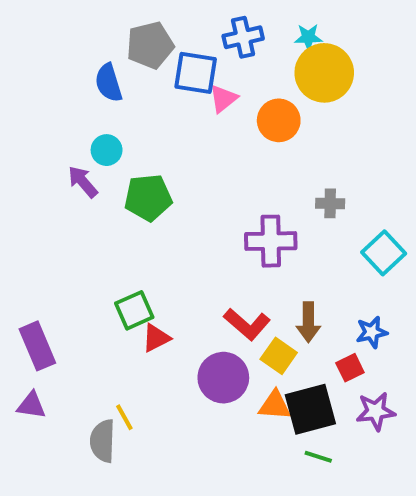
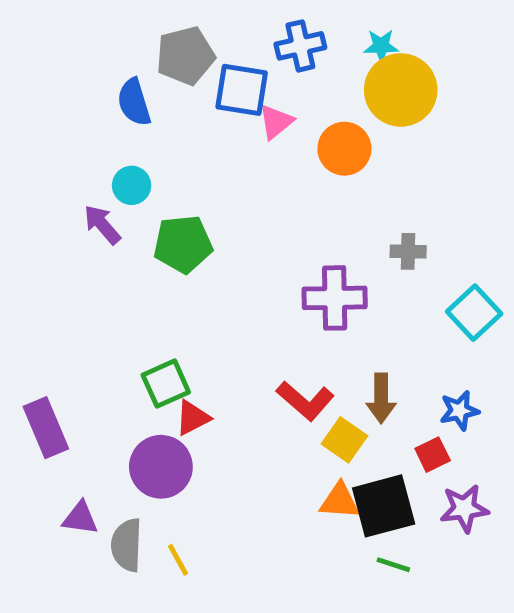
purple circle: (223, 378) -> (161, 467), moved
purple triangle: (31, 405) -> (80, 518), moved
yellow line: (124, 417) -> (178, 560), moved

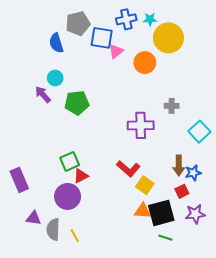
cyan star: (381, 46) -> (150, 19), moved
brown arrow: (381, 398) -> (179, 166), moved

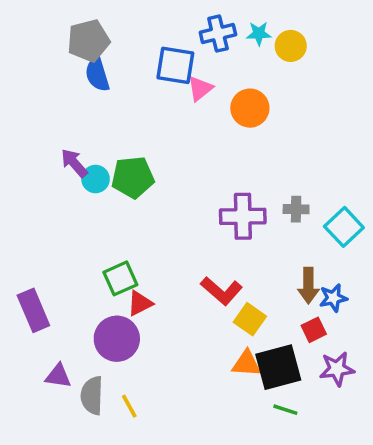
gray pentagon: (78, 23) -> (88, 41), moved
yellow circle: (168, 38) -> (291, 46), moved, size x0.6
cyan circle: (55, 78) -> (96, 179), moved
gray cross: (172, 106) -> (296, 209), moved

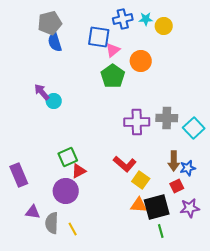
green pentagon: (133, 177) -> (113, 76), moved, turned -30
gray cross: (296, 209) -> (167, 118), size x1.5
green line: (285, 410) -> (161, 231), turned 56

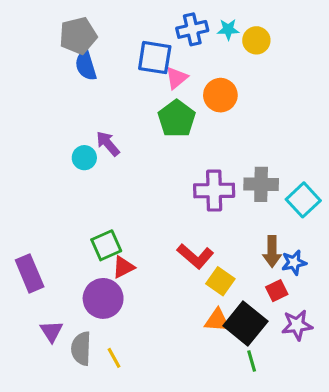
purple arrow: (42, 92) -> (108, 144), moved
black square: (157, 207) -> (245, 323), turned -36
purple triangle: (33, 212) -> (51, 331), turned 49

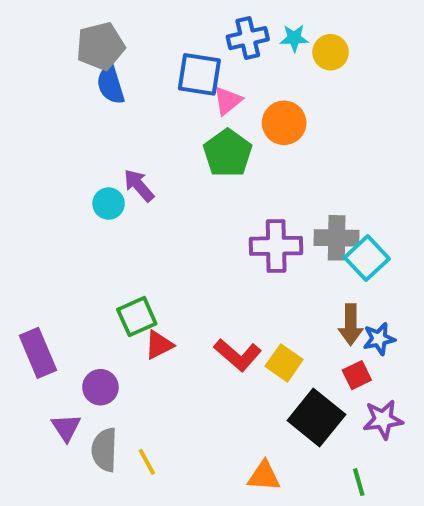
cyan square: (303, 200) -> (367, 258), moved
red L-shape: (195, 256) -> (238, 355), moved
purple circle: (103, 298) -> (100, 387), moved, size x0.7
orange triangle: (217, 320) -> (264, 476), moved
green line: (252, 361) -> (359, 482), moved

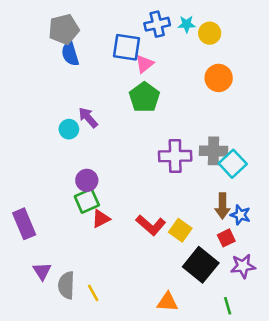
orange circle: (284, 123) -> (219, 78), moved
blue star: (379, 339) -> (240, 215), turned 30
purple circle: (100, 387) -> (87, 180), moved

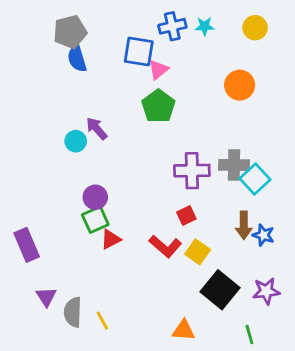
yellow circle: (210, 33) -> (255, 28), moved
red square: (226, 238) -> (186, 215), moved

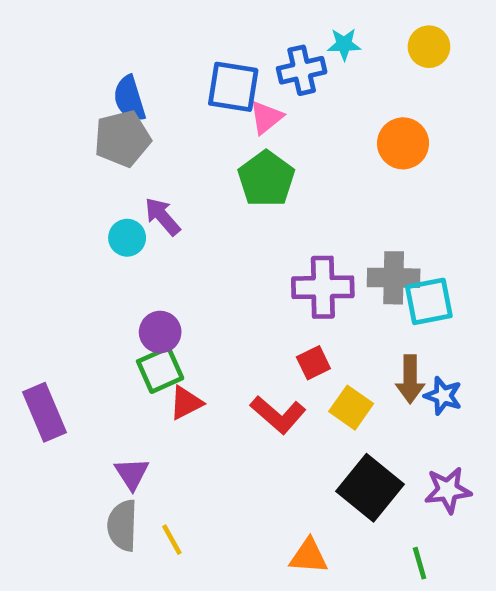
blue cross: (172, 26) -> (302, 70), moved
gray pentagon: (70, 32) -> (122, 139), moved
cyan square: (255, 179) -> (429, 301), turned 32
yellow square: (198, 252) -> (351, 408), moved
purple triangle: (46, 297) -> (132, 474), moved

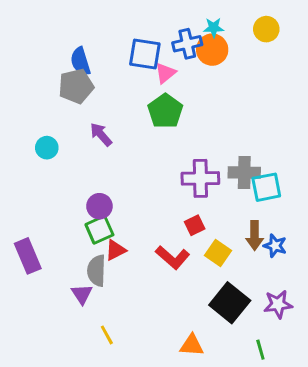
orange circle: (403, 143) -> (212, 50), moved
cyan circle: (127, 238) -> (47, 148), moved
gray semicircle: (122, 525) -> (97, 271), moved

